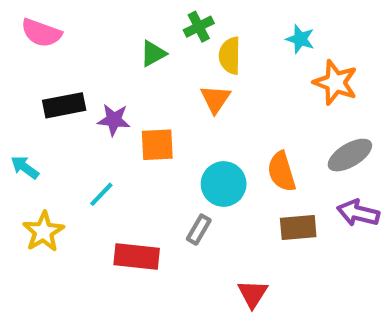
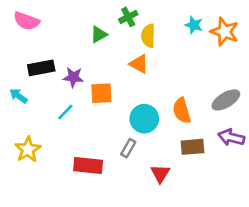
orange star: (335, 83) -> (225, 32), moved
orange triangle: (215, 99) -> (139, 64), turned -35
cyan arrow: (25, 167) -> (18, 96), moved
cyan line: (101, 194) -> (65, 112), moved
red triangle: (253, 294) -> (160, 174), moved

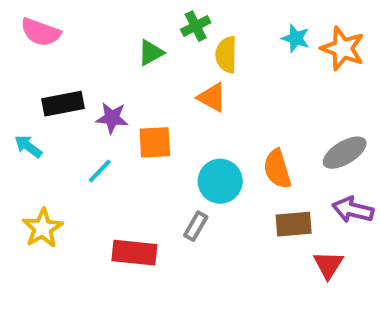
red triangle: (160, 174) -> (328, 265), moved

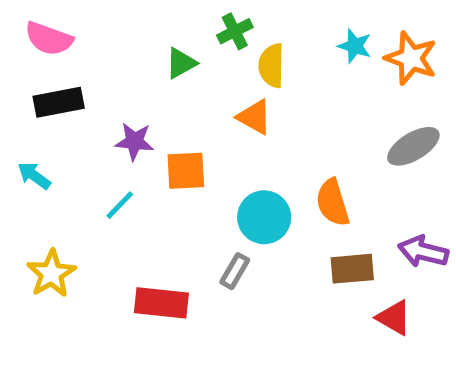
black rectangle: (63, 104) -> (59, 102), moved
gray ellipse: (345, 153) -> (413, 146), moved
red triangle: (328, 265) -> (394, 318), turned -32

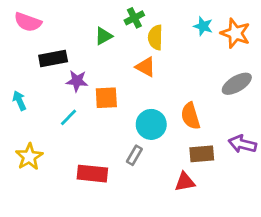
black rectangle: (59, 102) -> (53, 59), moved
cyan arrow: (34, 176) -> (19, 101), turned 30
red triangle: (394, 318) -> (185, 182), moved, turned -40

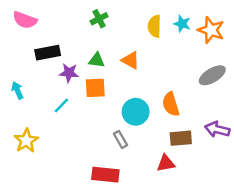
green cross: (134, 18) -> (99, 19), moved
green triangle: (104, 36) -> (97, 60), moved, turned 36
yellow semicircle: (155, 37) -> (154, 26), moved
gray rectangle: (134, 155) -> (120, 139), turned -60
red rectangle: (92, 174) -> (105, 175), moved

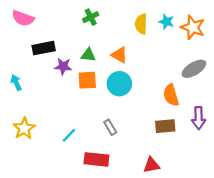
orange semicircle: (171, 104) -> (171, 95), moved
cyan line: (61, 105) -> (69, 135), moved
cyan circle: (136, 112) -> (119, 84), moved
purple arrow: (217, 129) -> (199, 118), turned -105
red triangle: (166, 163) -> (151, 165), moved

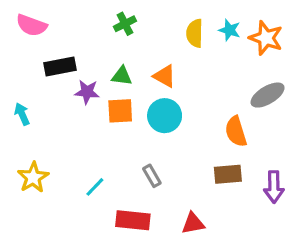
purple arrow: (199, 118) -> (274, 187), moved
red triangle: (151, 165) -> (193, 223), moved

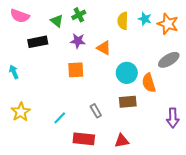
green triangle: (122, 76) -> (57, 21), moved, turned 32
purple star: (87, 92) -> (78, 41), moved
cyan circle: (165, 116) -> (127, 73), moved
brown rectangle: (228, 174) -> (128, 102), moved

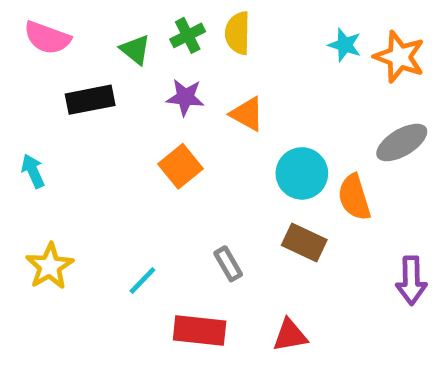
yellow semicircle: (123, 21) -> (238, 33), moved
orange square: (76, 70) -> (180, 166), turned -36
brown rectangle: (128, 102) -> (304, 242), turned 30

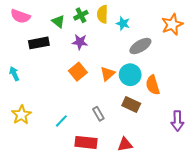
cyan star: (345, 45) -> (123, 23), moved
orange star: (399, 57) -> (172, 24), turned 30
orange triangle: (247, 114) -> (108, 74), moved, turned 49
gray ellipse: (402, 143) -> (140, 46), moved

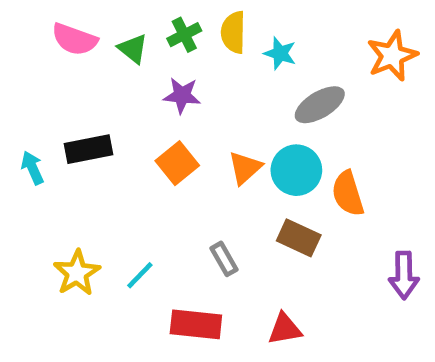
pink semicircle: (20, 16) -> (74, 39), moved
black rectangle: (39, 43) -> (88, 149), moved
yellow star: (21, 115) -> (77, 273), moved

